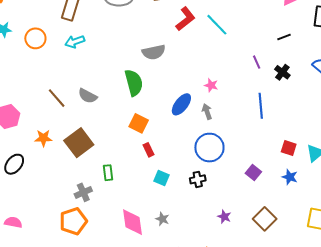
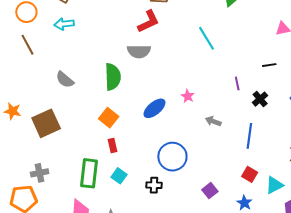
red L-shape: (185, 19) -> (148, 21), moved
brown line: (57, 98) -> (28, 45), moved
blue line: (261, 106) -> (249, 136), moved
gray arrow: (207, 112) -> (213, 121), moved, turned -63
green rectangle: (108, 173) -> (89, 173), moved, size x1.8

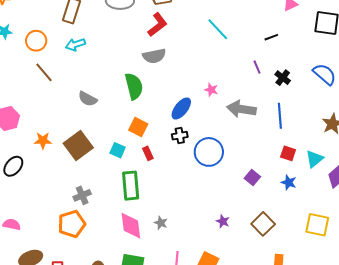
black line: (269, 65) -> (271, 37), moved
gray arrow: (213, 121) -> (241, 109), size x1.8
cyan square: (119, 176) -> (118, 150), moved
black cross: (154, 185) -> (180, 136), moved

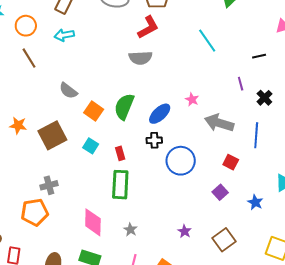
green semicircle: (134, 86) -> (124, 107), moved, turned -152
orange square: (138, 127) -> (94, 111), moved
red square: (288, 153) -> (231, 162), moved
green rectangle: (131, 186) -> (120, 185), moved
gray star: (161, 223) -> (130, 230), moved

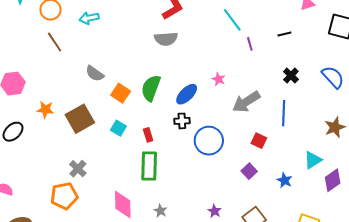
purple line: (241, 84) -> (250, 44), moved
gray arrow: (219, 123) -> (246, 102), turned -48
gray cross: (49, 185) -> (78, 169), turned -30

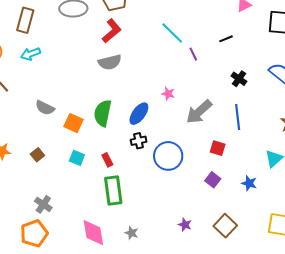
brown square: (80, 119) -> (37, 155), size x0.5

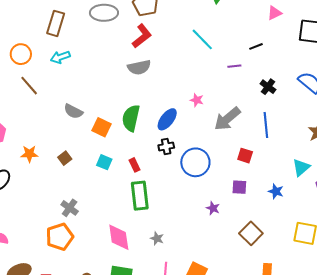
purple line: (193, 54) -> (234, 66), moved, turned -72
purple square: (213, 180) -> (239, 187), turned -35
purple star: (185, 225) -> (213, 208), moved

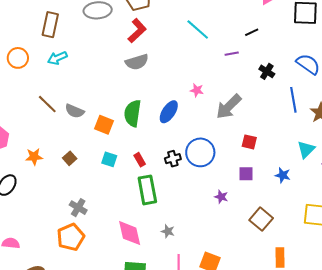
brown line: (29, 86) -> (47, 104), moved
blue line: (266, 125) -> (293, 100), moved
black cross: (166, 146) -> (173, 159), moved

